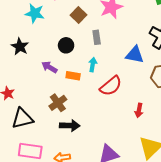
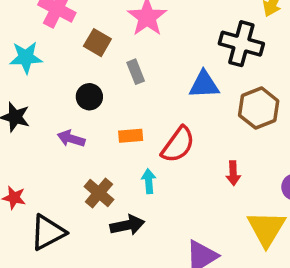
cyan arrow: (93, 65) -> (149, 181), moved
orange rectangle: (73, 76) -> (131, 136), moved

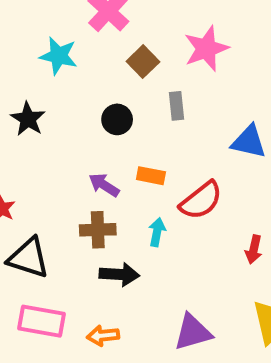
purple arrow: (71, 139) -> (104, 185), moved
brown cross: (99, 193) -> (98, 230), turned 32
black triangle: (48, 232) -> (28, 258), turned 30

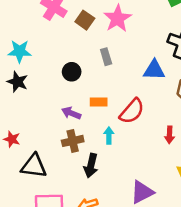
cyan star: (58, 56) -> (20, 51), moved
brown square: (143, 62) -> (85, 20), moved
black arrow: (119, 274) -> (91, 166), turned 110

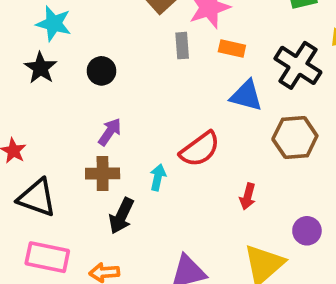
gray rectangle: (106, 57) -> (182, 46), moved
black circle: (72, 72) -> (101, 71), moved
orange rectangle: (99, 102) -> (232, 48), moved
purple arrow: (71, 113) -> (110, 132), turned 90

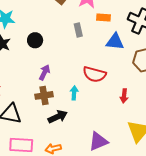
gray rectangle: (182, 46) -> (78, 30), moved
red semicircle: (200, 149) -> (94, 74), turned 60
black arrow: (121, 216) -> (58, 117), turned -132

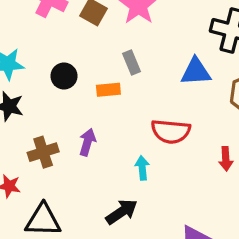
orange rectangle: (103, 17) -> (108, 90), moved
black circle: (35, 40) -> (64, 76), moved
brown cross: (44, 95) -> (43, 152), moved

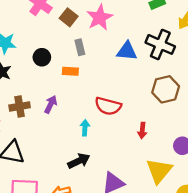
gray rectangle: (132, 63) -> (80, 47), moved
blue triangle: (196, 72) -> (127, 51), moved
black arrow: (122, 212) -> (79, 161), moved

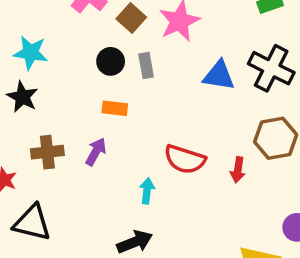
black circle: (42, 57) -> (111, 61), moved
orange rectangle: (70, 71) -> (115, 108), moved
red arrow: (142, 130) -> (238, 170), moved

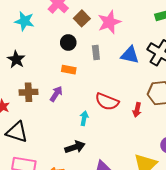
cyan star: (31, 53) -> (24, 21), moved
gray rectangle: (146, 65) -> (96, 52), moved

